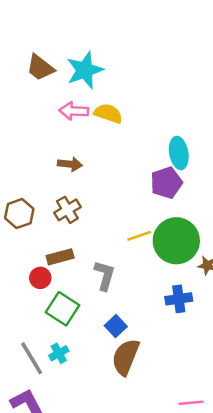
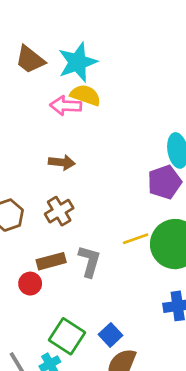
yellow semicircle: (108, 113) -> (85, 95), moved
gray L-shape: (105, 275) -> (89, 261), moved
green square: (63, 309) -> (67, 336), moved

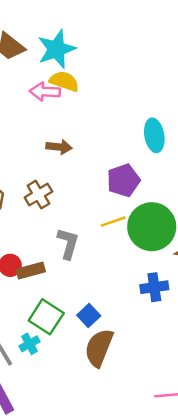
brown arrow: (62, 162) -> (59, 147), moved
purple pentagon: (165, 182) -> (123, 180), moved
brown rectangle: (51, 261) -> (31, 270), moved

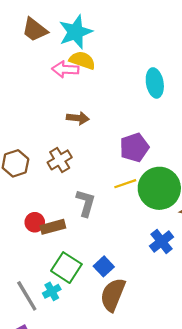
cyan ellipse: (154, 135) -> (155, 83), moved
blue cross: (154, 287) -> (162, 241), turned -30

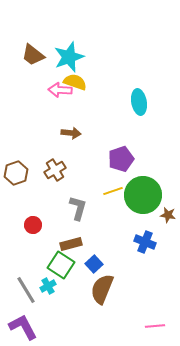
brown rectangle: (53, 227) -> (71, 244), moved
blue cross: (162, 241) -> (145, 242), turned -30

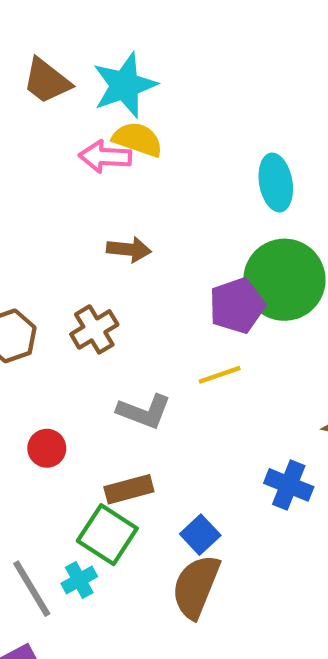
green circle: (143, 195) -> (284, 280), moved
gray L-shape: (78, 208) -> (144, 412), turned 95
blue square: (94, 264) -> (200, 535), moved

